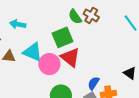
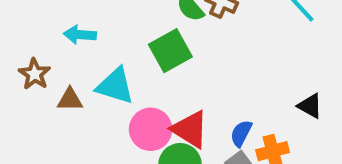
red triangle: (70, 57) -> (190, 129), moved
pink circle: (49, 64) -> (151, 129), moved

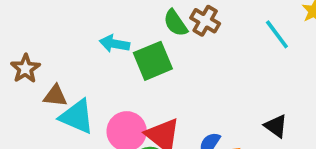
cyan arrow: (80, 35) -> (114, 44), moved
cyan triangle: (115, 86) -> (77, 117), moved

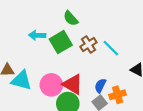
brown cross: (205, 21) -> (88, 44), moved, turned 35
cyan line: (277, 34) -> (111, 48), moved

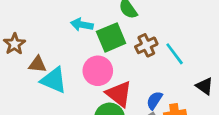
pink circle: (51, 85) -> (98, 71), moved

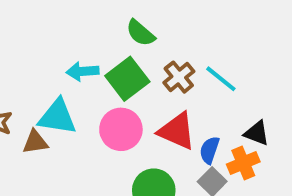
cyan triangle: (54, 80) -> (57, 117), moved
black triangle: (205, 86) -> (257, 133), moved
red triangle: (119, 94) -> (177, 131), moved

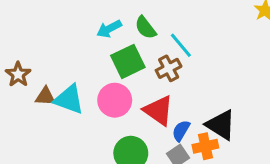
cyan arrow: (83, 71) -> (109, 29), moved, turned -35
cyan line: (221, 79) -> (181, 45), moved
cyan triangle: (57, 117) -> (69, 99), moved
black triangle: (257, 133) -> (221, 125), size x1.5

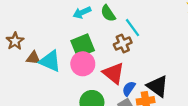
green square: (128, 61) -> (83, 46), moved

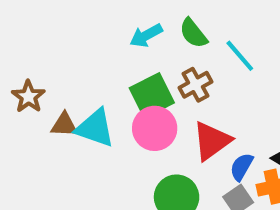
brown cross: (123, 43) -> (195, 85), moved
red triangle: (114, 73) -> (212, 141), turned 50

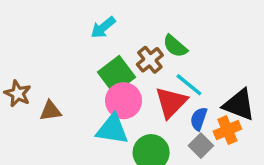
green semicircle: (193, 33) -> (175, 46), moved
cyan line: (240, 56) -> (189, 85), moved
cyan triangle: (95, 128) -> (112, 129), moved

